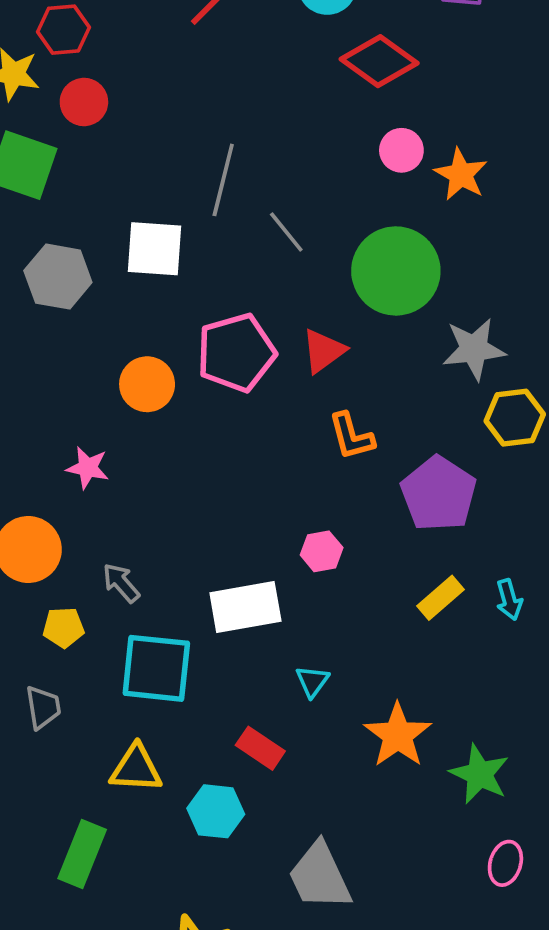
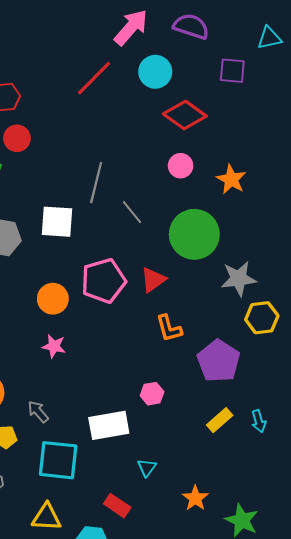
pink circle: (401, 150) -> (181, 166), moved
pink star: (88, 468) -> (54, 346), moved
orange star: (398, 735) -> (195, 498), size x0.7

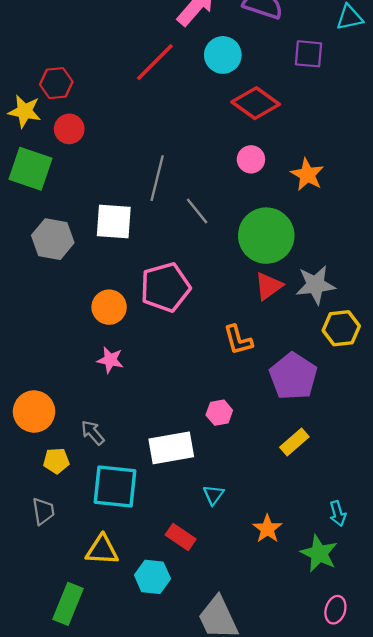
red triangle: (153, 280) -> (269, 286), moved
cyan arrow: (259, 421) -> (338, 514), moved

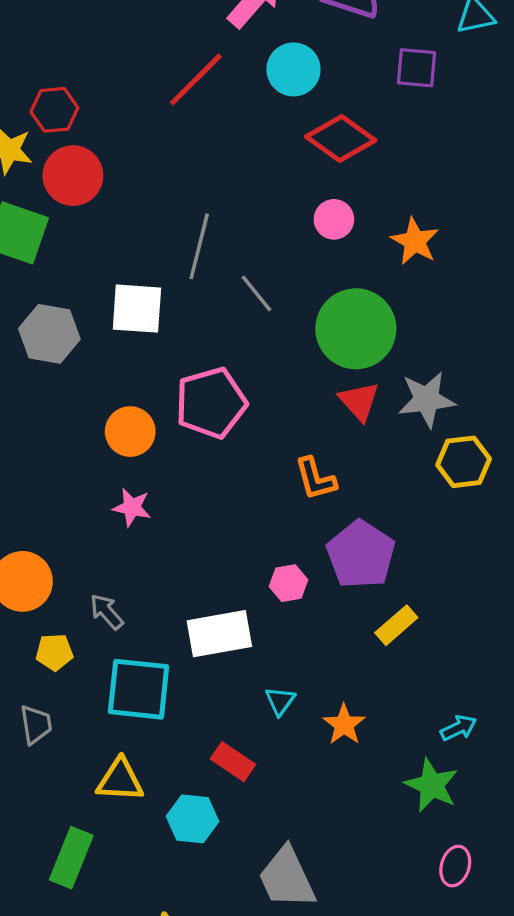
red circle: (69, 129) -> (73, 176), size x1.4
red triangle: (269, 286) -> (359, 401), turned -36
purple pentagon: (293, 376) -> (361, 554), moved
cyan arrow: (338, 514) -> (459, 728), turned -100
orange star: (267, 529) -> (344, 725), moved

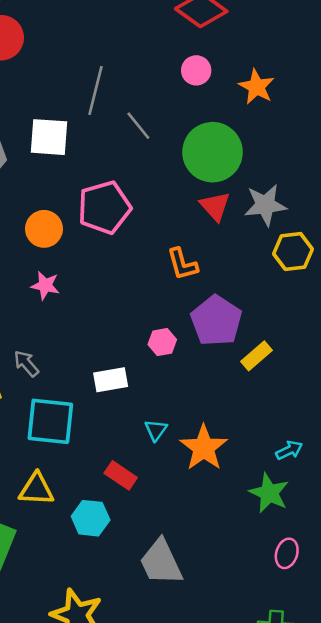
yellow rectangle: (396, 625) -> (257, 356), moved
white rectangle: (219, 634) -> (111, 380), size x0.7
orange star: (344, 725) -> (204, 448), size x1.5

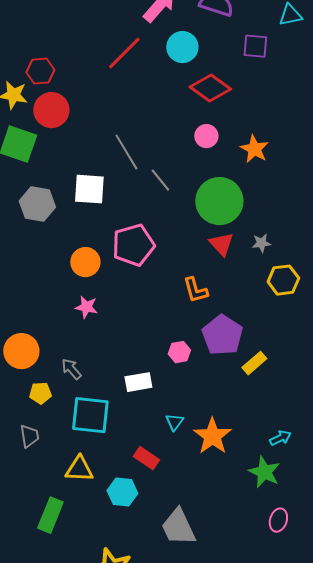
gray line: (96, 91) -> (126, 152), turned -45
gray star: (265, 205) -> (261, 243), size x0.6

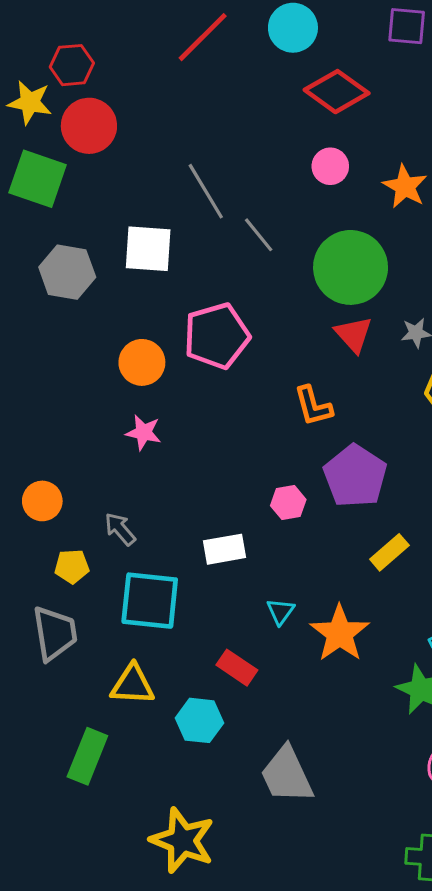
orange circle: (21, 351) -> (42, 501), size x0.7
yellow rectangle: (254, 363) -> (389, 552), moved
gray trapezoid: (29, 436) -> (55, 633), size x1.5

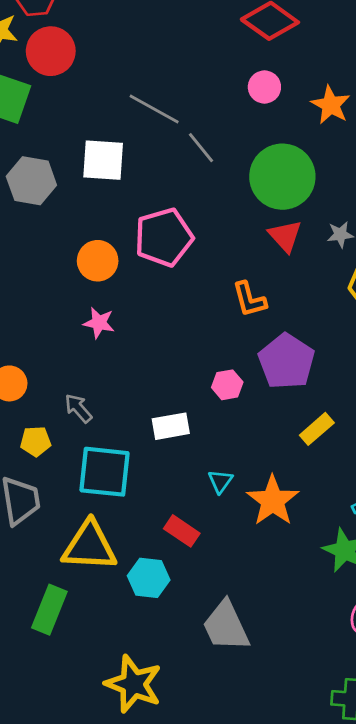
gray line: (206, 191) -> (154, 109), turned -30
yellow triangle: (133, 685) -> (89, 546), size x1.4

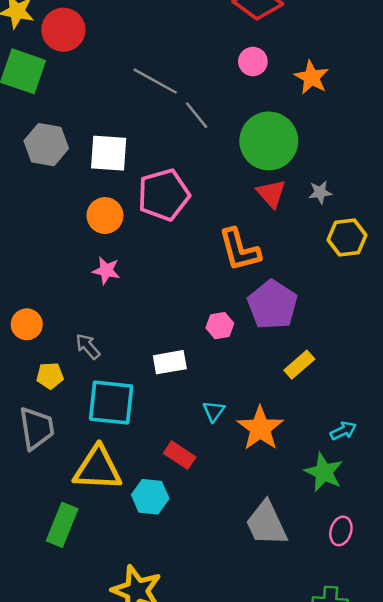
white square: (103, 160) -> (109, 153), moved
orange L-shape: (249, 299) -> (239, 250), size x1.4
gray trapezoid: (226, 626) -> (266, 524), moved

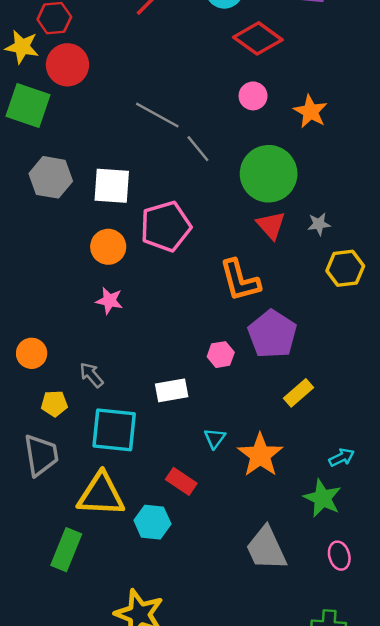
pink ellipse: (341, 531) -> (339, 556), turned -32

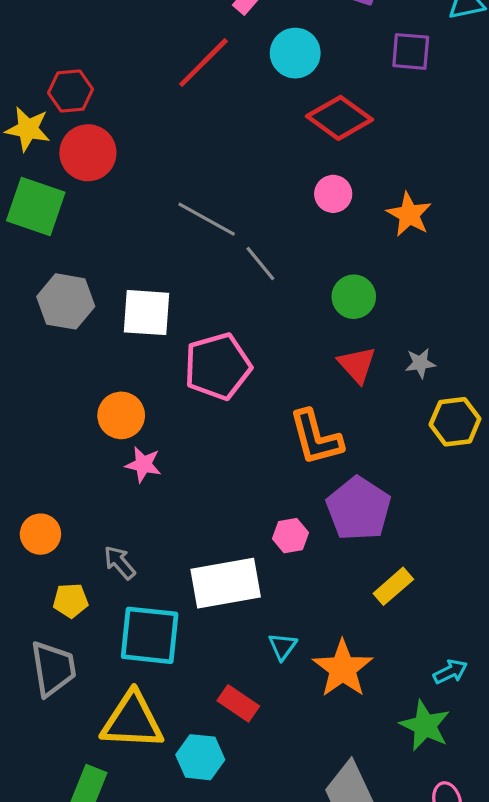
green circle: (269, 174) -> (354, 297), size x0.6
orange circle: (108, 247) -> (121, 415), moved
white rectangle: (172, 390) -> (226, 583), size x1.6

